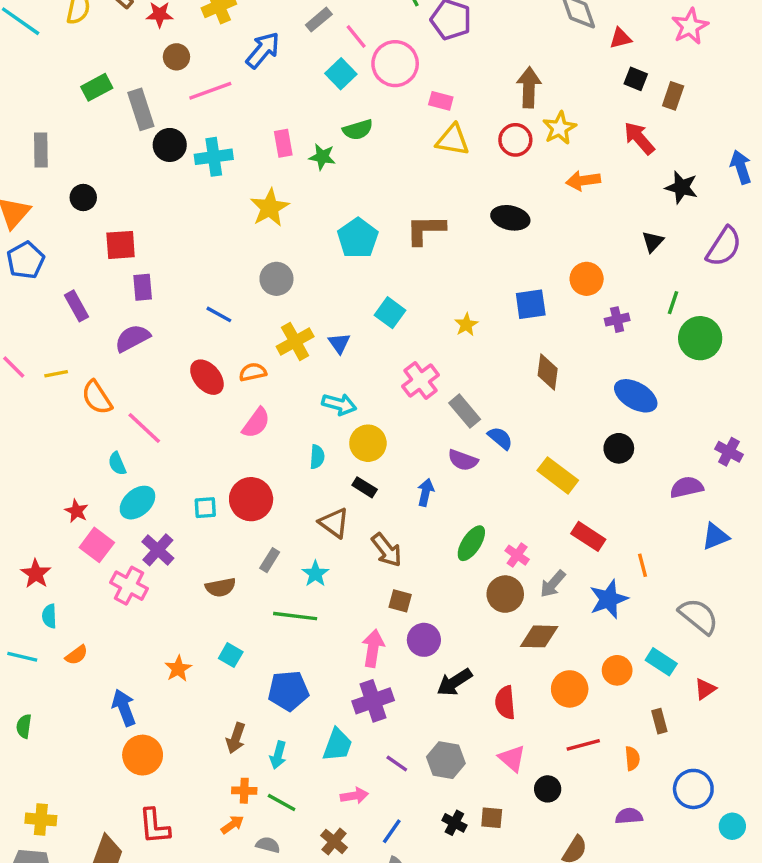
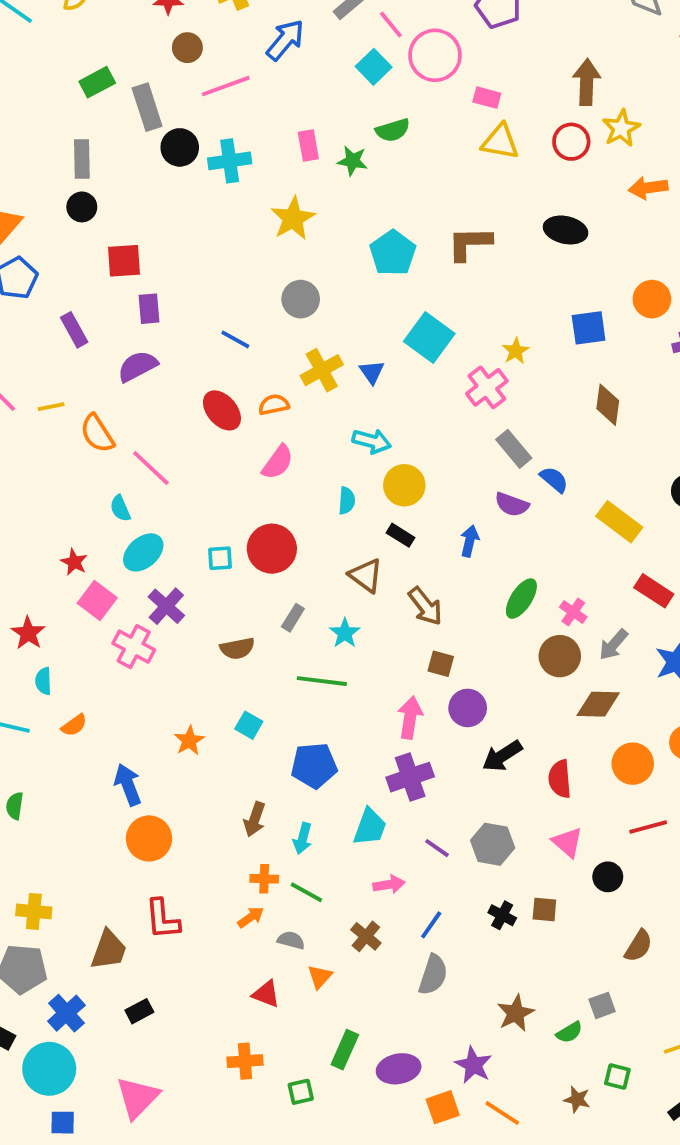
gray rectangle: (41, 150) -> (82, 159), moved
cyan square: (390, 313) -> (429, 337), size x1.4
pink cross: (421, 381) -> (487, 387), moved

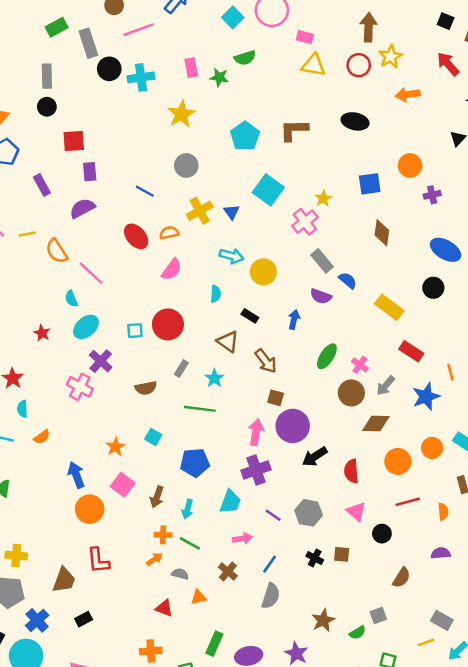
yellow circle: (404, 485) -> (263, 272), moved
pink square: (97, 600) -> (123, 485), moved
purple circle: (468, 708) -> (293, 426), size x1.4
orange triangle: (320, 977) -> (198, 597), turned 35

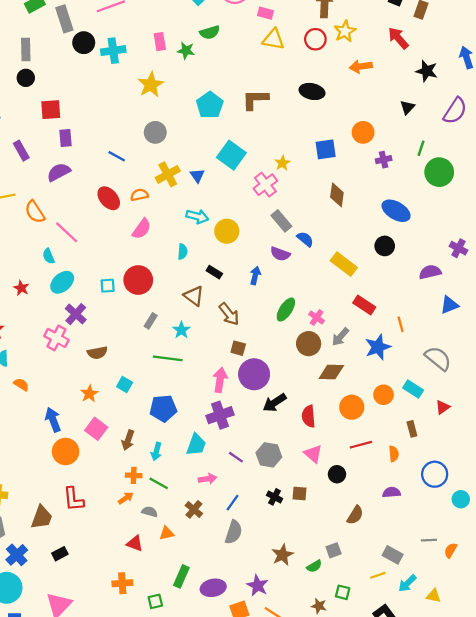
brown semicircle: (146, 388) -> (97, 353), moved
orange semicircle: (42, 437) -> (21, 385), turned -112

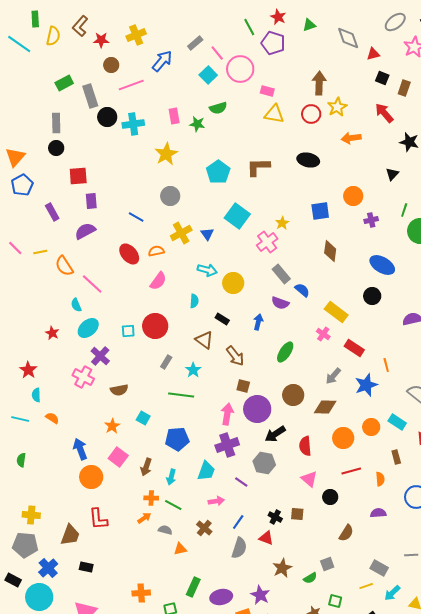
pink cross: (317, 317) -> (323, 334), moved
brown circle: (309, 344) -> (293, 395), moved
gray hexagon: (269, 455) -> (264, 463), moved
red triangle: (135, 543) -> (266, 538), moved
black rectangle: (60, 554) -> (86, 567), turned 40

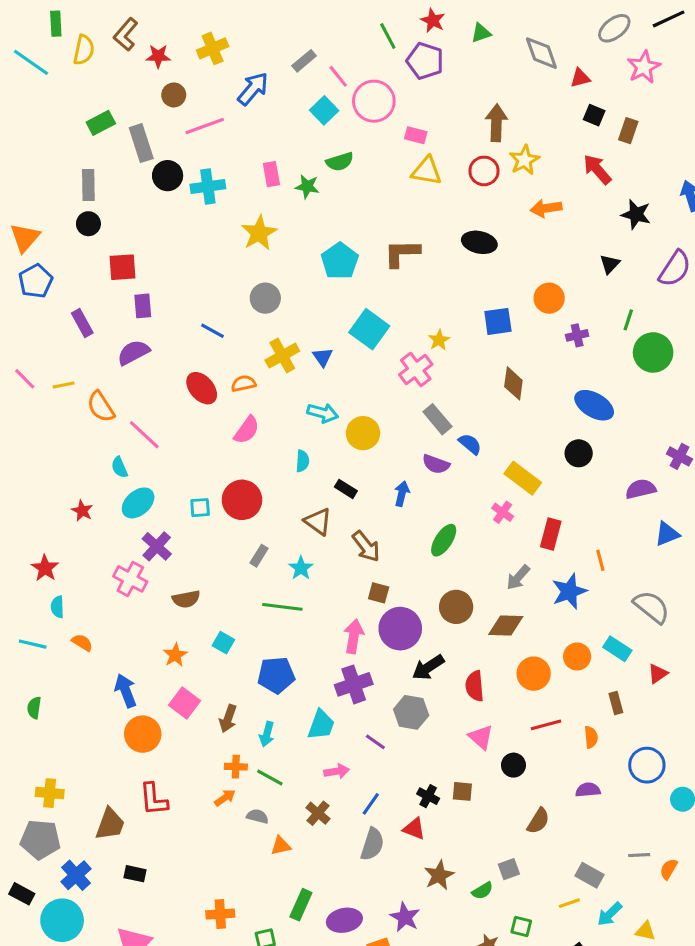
red rectangle: (354, 348) -> (551, 534), turned 72

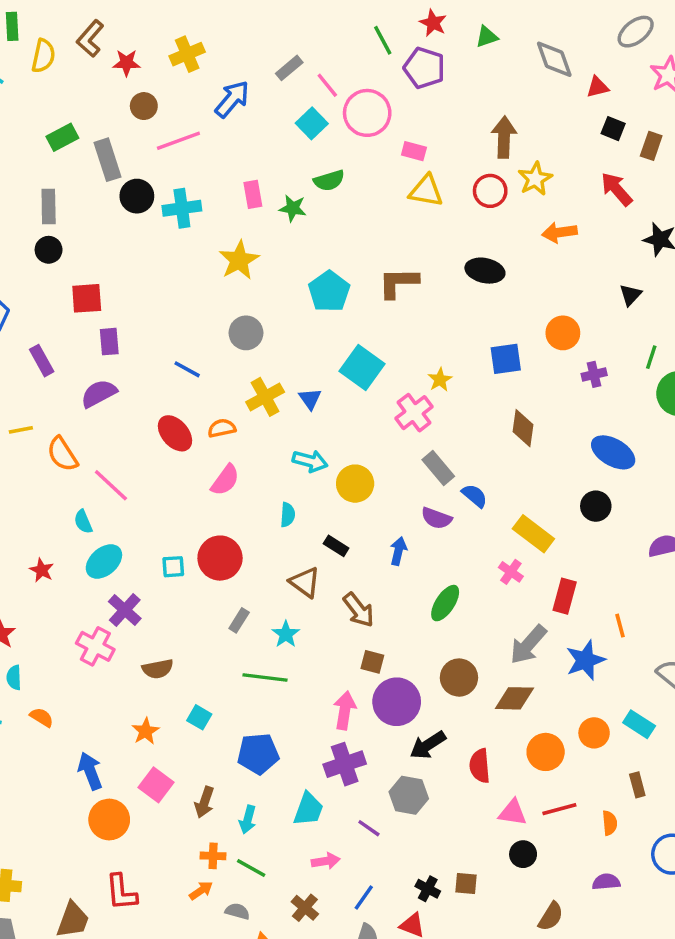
gray arrow: (518, 577) -> (528, 645), size x1.4
pink triangle: (481, 737) -> (513, 813), moved, turned -32

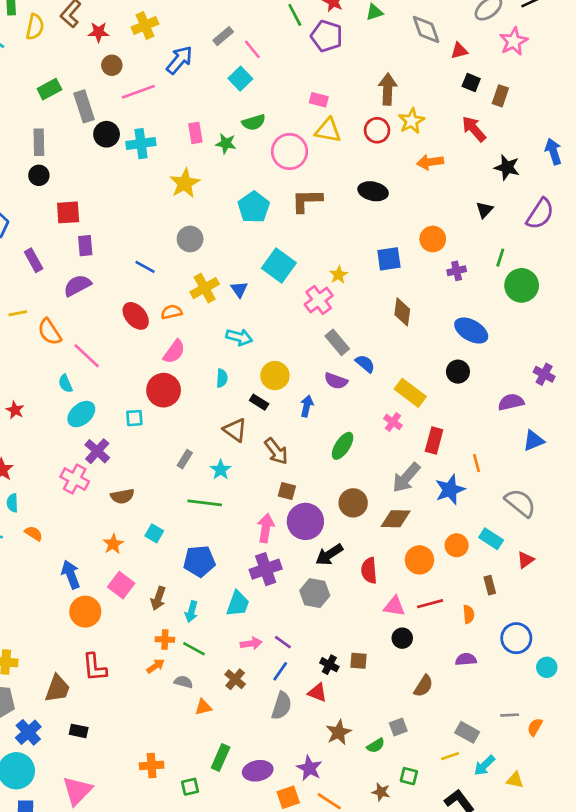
pink circle: (367, 113) -> (290, 151), moved
yellow circle: (355, 484) -> (275, 376), moved
red circle: (220, 558) -> (164, 390), moved
red star: (42, 570) -> (15, 410), moved
purple line: (369, 828) -> (283, 642), moved

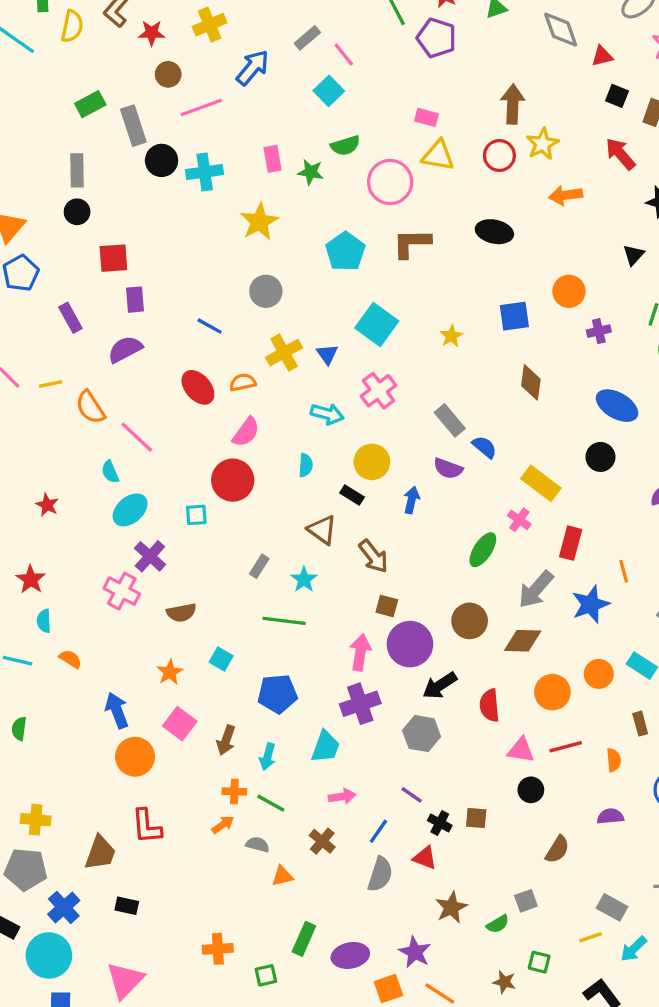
pink cross: (319, 300) -> (378, 391), moved
green ellipse: (343, 446) -> (483, 550), moved
purple line: (283, 642) -> (412, 795), moved

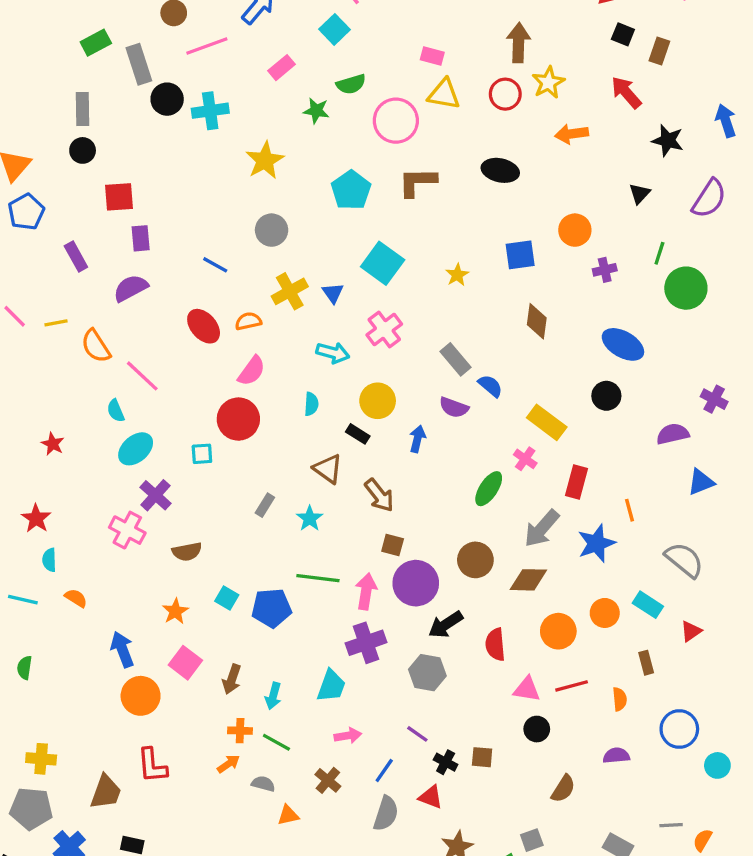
pink rectangle: (272, 159) -> (281, 68), moved, turned 60
green line: (284, 621) -> (318, 578), moved
blue pentagon: (277, 694) -> (272, 608), moved

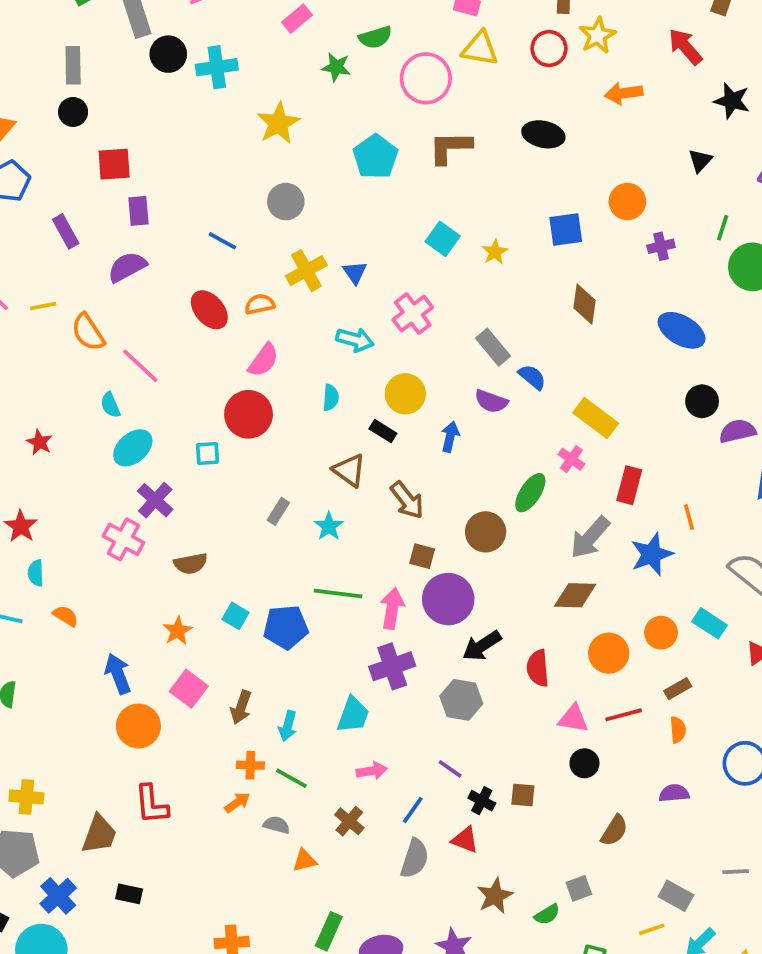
cyan square: (383, 263) -> (443, 239), moved, size x0.7
black circle: (606, 396) -> (702, 401), moved
brown circle: (475, 560) -> (486, 532), moved
brown rectangle: (646, 663) -> (678, 689), moved, turned 75

